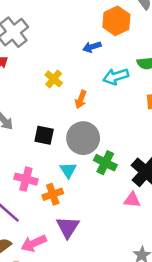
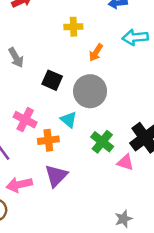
yellow cross: (54, 79) -> (73, 27), turned 36
green cross: (105, 163) -> (102, 142), moved
cyan triangle: (68, 170) -> (69, 120), turned -30

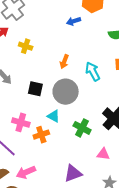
yellow cross: (73, 27) -> (26, 46), moved, turned 32
cyan arrow: (135, 37) -> (93, 71), moved, turned 78
pink triangle: (125, 162) -> (103, 154), moved
purple triangle: (56, 176) -> (73, 173), moved, turned 36

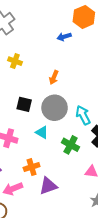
cyan arrow: (93, 71) -> (83, 115), moved
orange cross: (41, 135) -> (32, 167), moved
purple triangle: (73, 173) -> (48, 186), moved

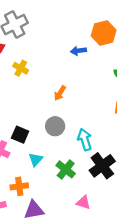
black square: (24, 104) -> (20, 135), moved
gray circle: (55, 108) -> (55, 126), size x0.7
cyan triangle: (42, 132) -> (36, 159), moved, turned 32

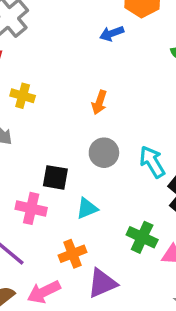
yellow cross: (21, 68) -> (23, 96), moved
cyan triangle: (36, 159) -> (87, 208), turned 40
green cross: (66, 169) -> (142, 237), moved

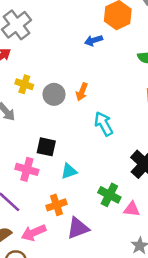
gray circle: (104, 153) -> (54, 94), moved
cyan arrow: (152, 162) -> (104, 124), moved

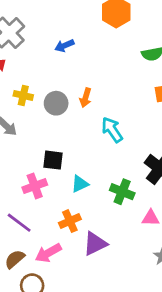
blue arrow: (94, 40) -> (64, 46), moved
pink cross: (27, 169) -> (35, 186), turned -30
green cross: (109, 195) -> (122, 192), moved

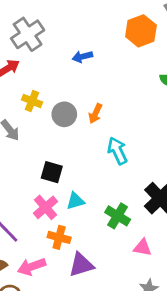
pink cross: (35, 186) -> (45, 207), moved, turned -30
orange cross: (70, 221) -> (59, 237), turned 30

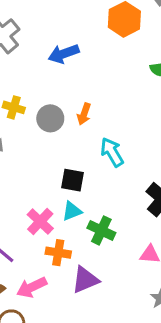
blue arrow: (82, 57) -> (64, 54), size x1.4
black square: (52, 172) -> (72, 180), moved
green cross: (118, 216) -> (101, 230), moved

